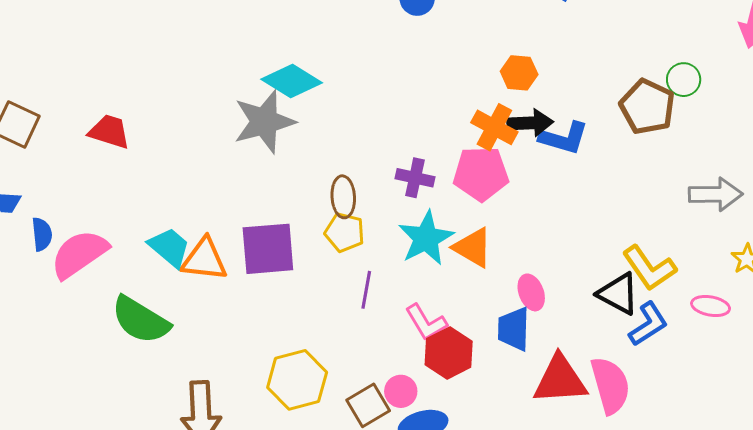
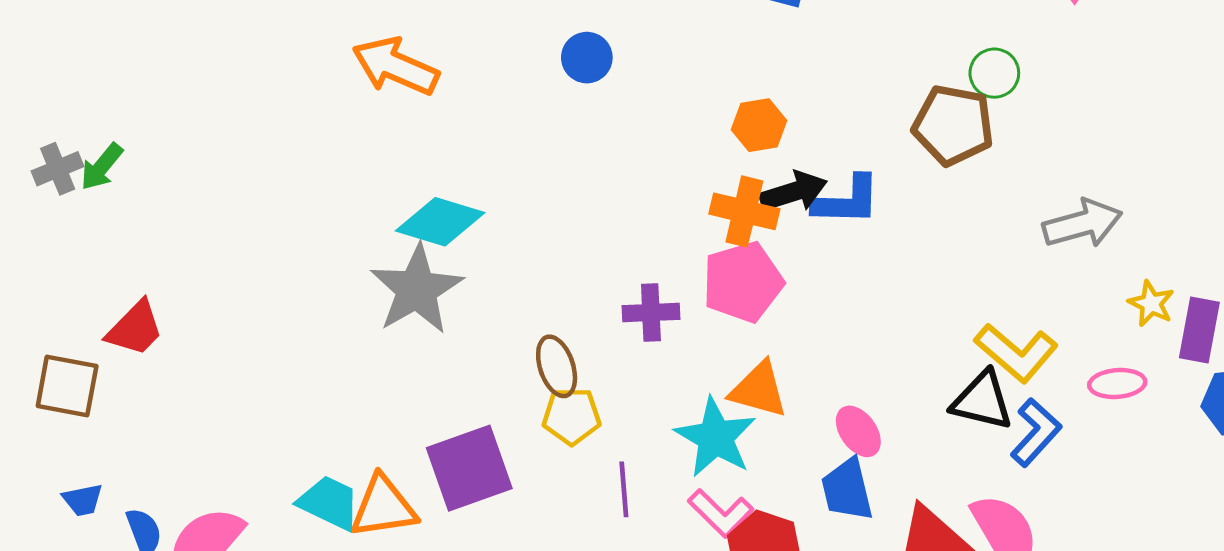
red trapezoid: (109, 132) -> (135, 328), moved, turned 132
cyan star: (426, 238) -> (715, 437), moved

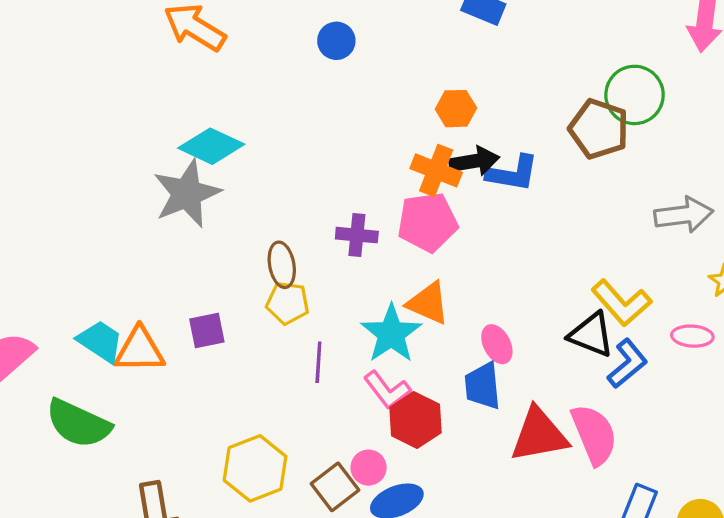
green circle: (994, 73) -> (635, 95), size x1.6
purple square: (469, 468) -> (207, 330), size x0.6

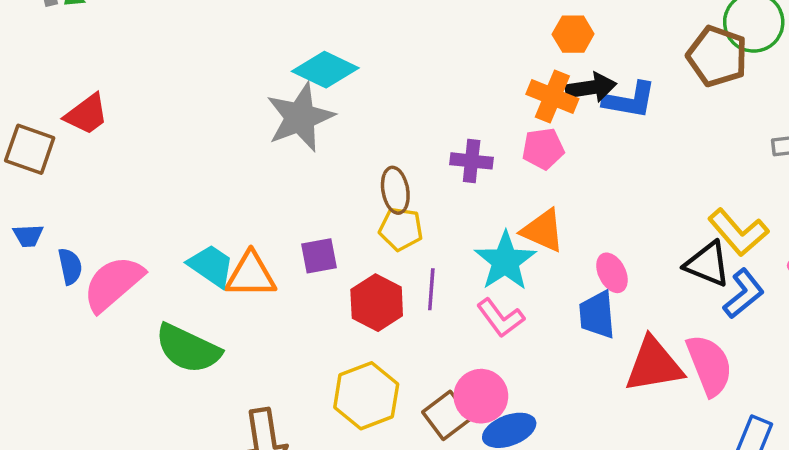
pink pentagon: (428, 222) -> (543, 149), size x0.7
red hexagon: (415, 420) -> (377, 303), moved
pink circle: (369, 468) -> (481, 396), size x1.5

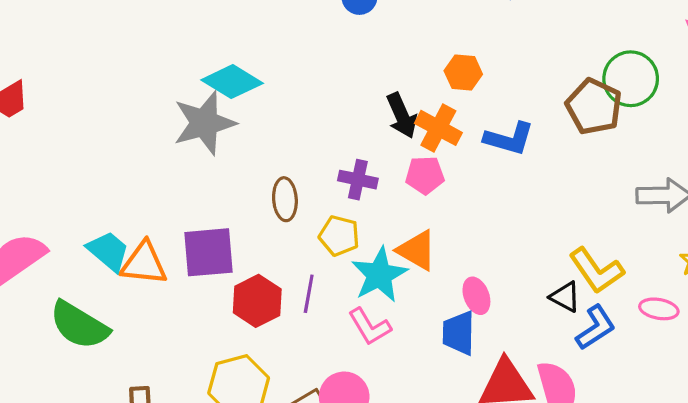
black arrow: (591, 88) -> (402, 116), moved, turned 69
yellow pentagon: (401, 229) -> (339, 236), moved
purple square: (319, 256) -> (208, 252), size x1.6
black triangle: (707, 264) -> (565, 297), size x0.7

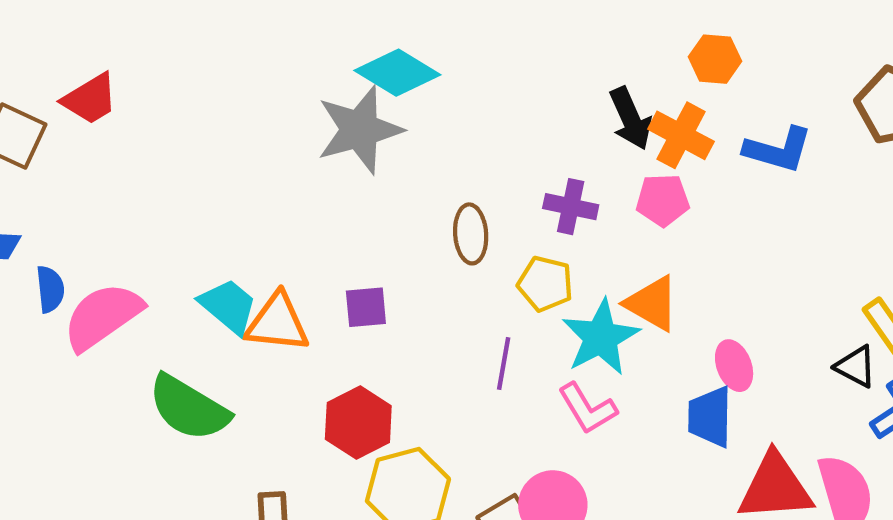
purple square: (208, 252) -> (366, 307), size x0.6
red hexagon: (257, 301) -> (358, 423), moved

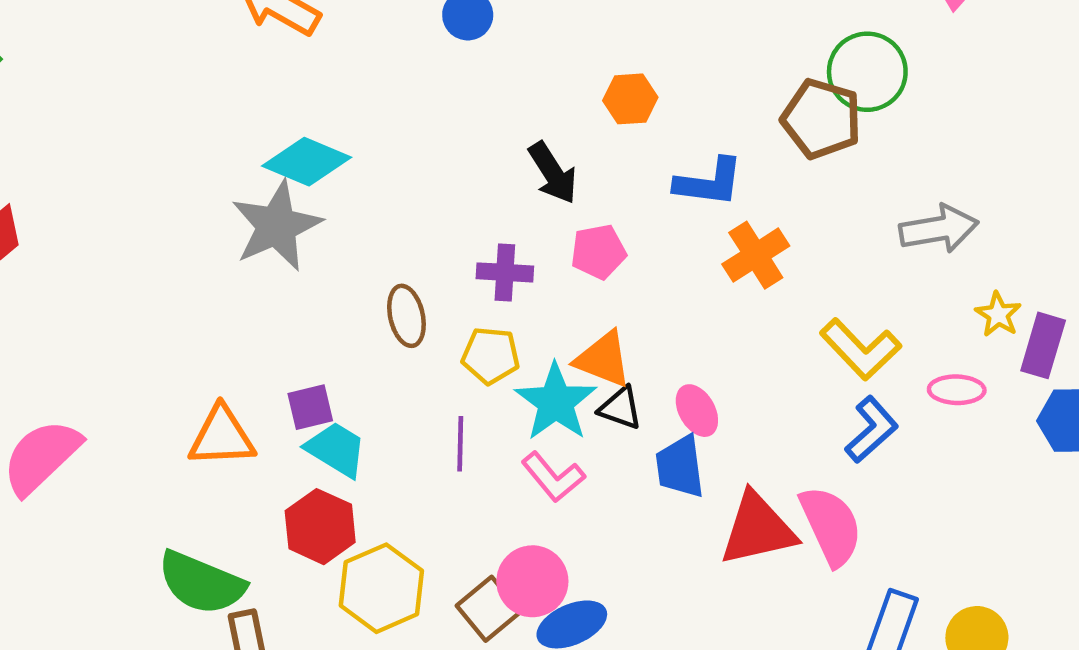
orange cross: (681, 135) -> (756, 255), moved, turned 38
cyan trapezoid: (228, 306) -> (336, 449), moved
black triangle: (856, 367) -> (620, 408), moved
green semicircle: (189, 408) -> (201, 583), moved

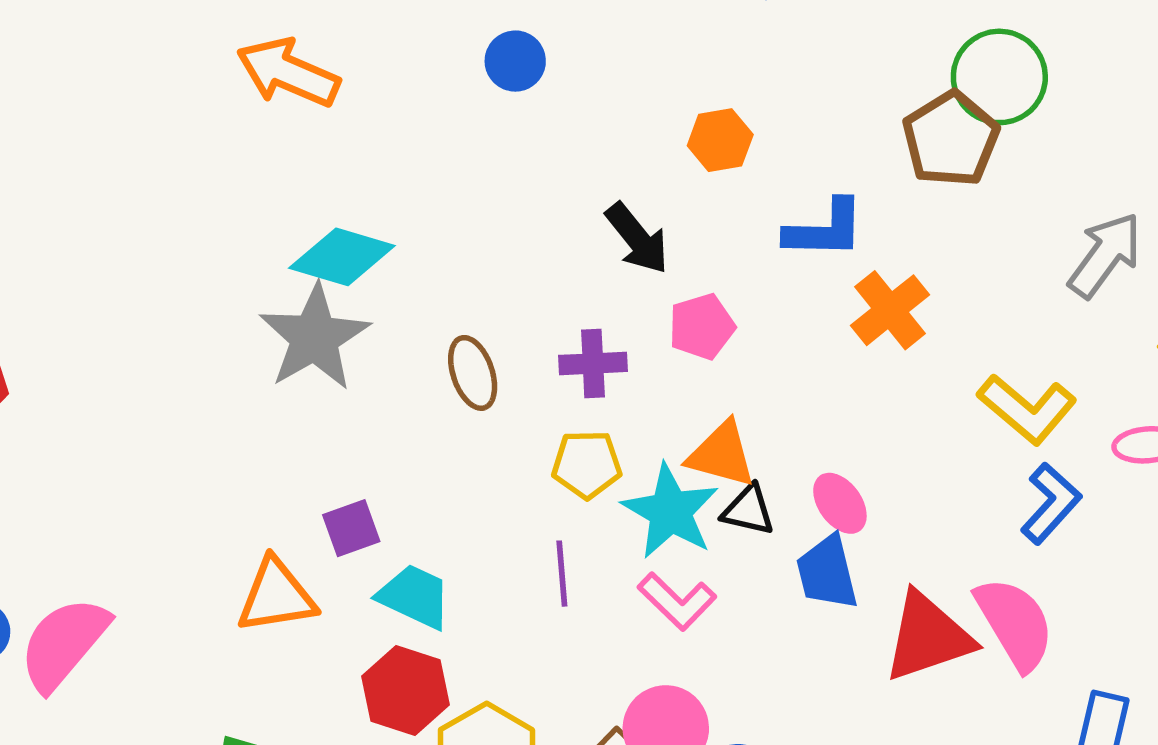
brown pentagon: (822, 119) -> (951, 139), turned 30
gray arrow: (939, 229) -> (1105, 255), turned -38
brown ellipse: (406, 316) -> (473, 373), moved
purple square: (310, 407) -> (351, 528), moved

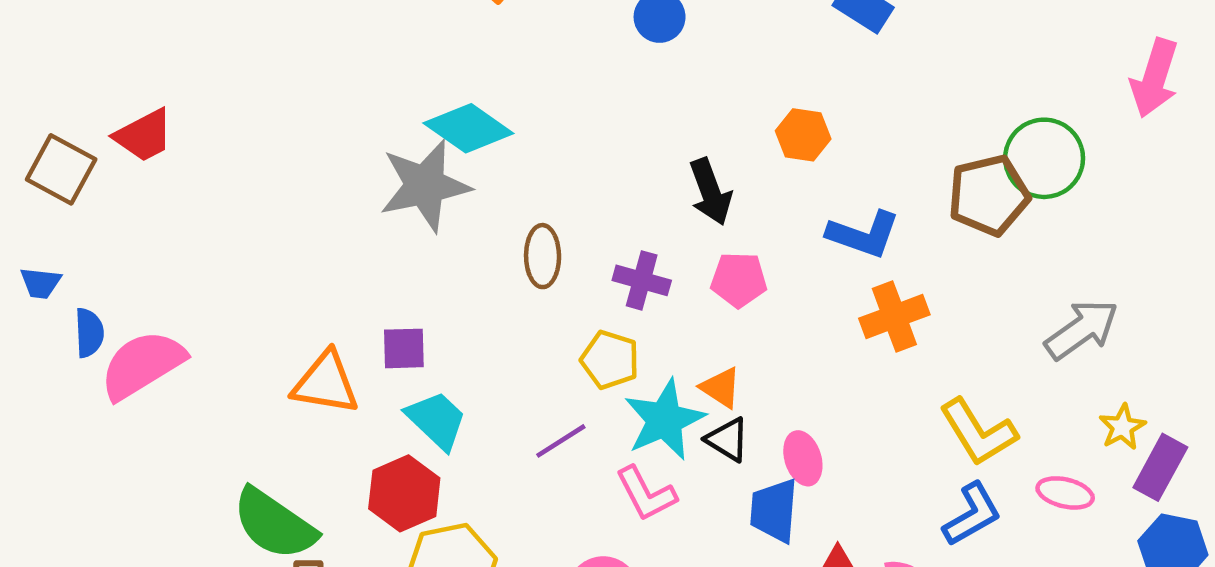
orange triangle: (722, 454) -> (721, 388), size x0.7
purple line: (562, 574) -> (561, 441), turned 44

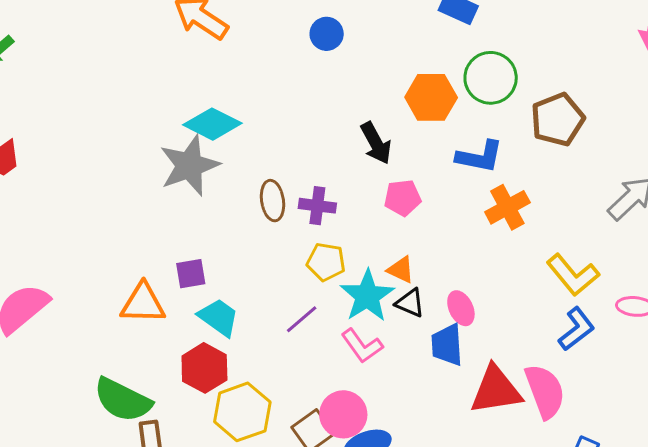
orange hexagon: (803, 135) -> (431, 97), size x1.4
green circle: (1044, 158) -> (491, 78), moved
purple cross: (642, 280) -> (317, 206), moved

